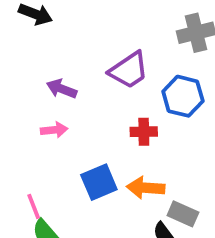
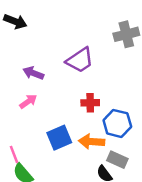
blue hexagon: (183, 96) -> (117, 123), moved
pink arrow: (54, 130) -> (28, 102), turned -30

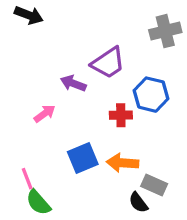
purple arrow: (33, 73) -> (73, 83), moved
blue hexagon: (117, 123) -> (151, 95), moved

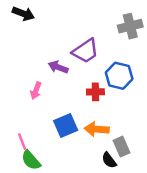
pink arrow: (45, 114) -> (36, 91), turned 147
gray rectangle: (154, 185) -> (122, 147), turned 42

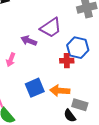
red cross: (95, 92) -> (67, 61), moved
gray rectangle: (122, 147) -> (80, 105), turned -49

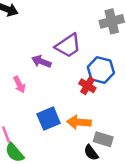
pink arrow: (11, 60) -> (19, 85), turned -48
red cross: (67, 61) -> (87, 86), turned 32

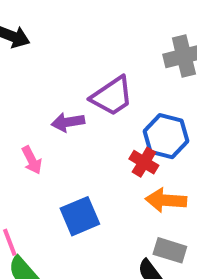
purple arrow: (41, 61) -> (68, 122), turned -30
orange arrow: (79, 122) -> (166, 200), moved

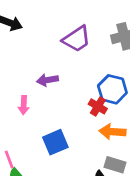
purple trapezoid: (112, 96) -> (77, 39), moved
pink arrow: (32, 160) -> (24, 105), turned 30

